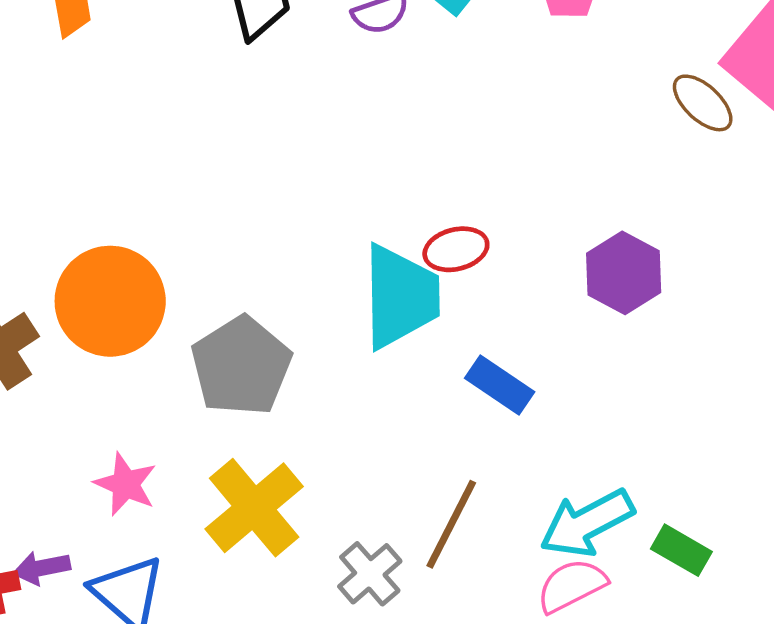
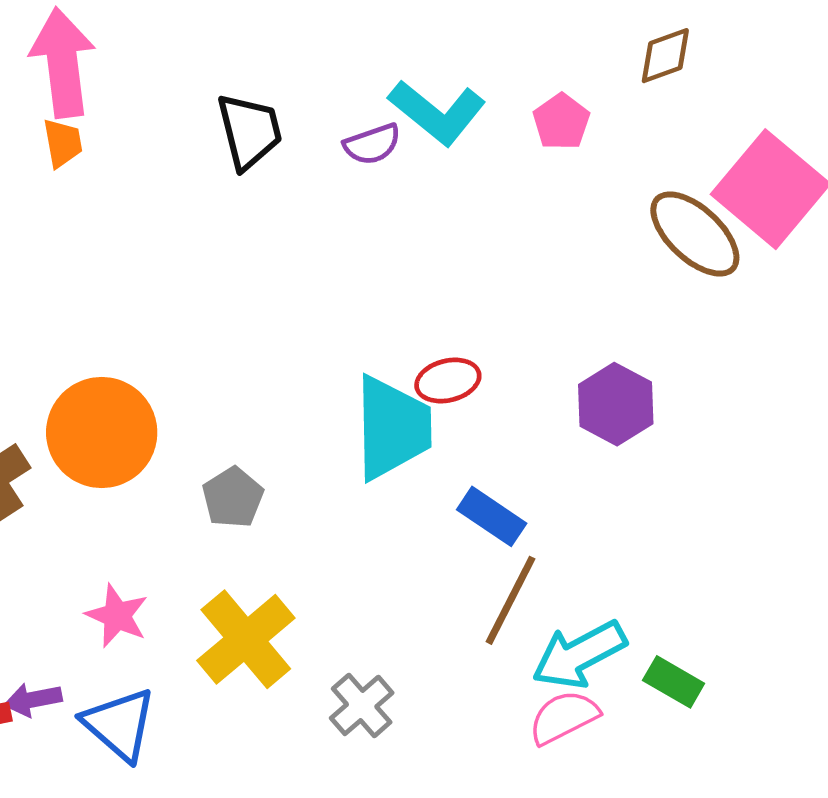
brown ellipse: (703, 103) -> (695, 234), size x1.5
gray pentagon: (241, 366) -> (233, 497), size x0.6
brown line: (451, 524) -> (511, 600), moved

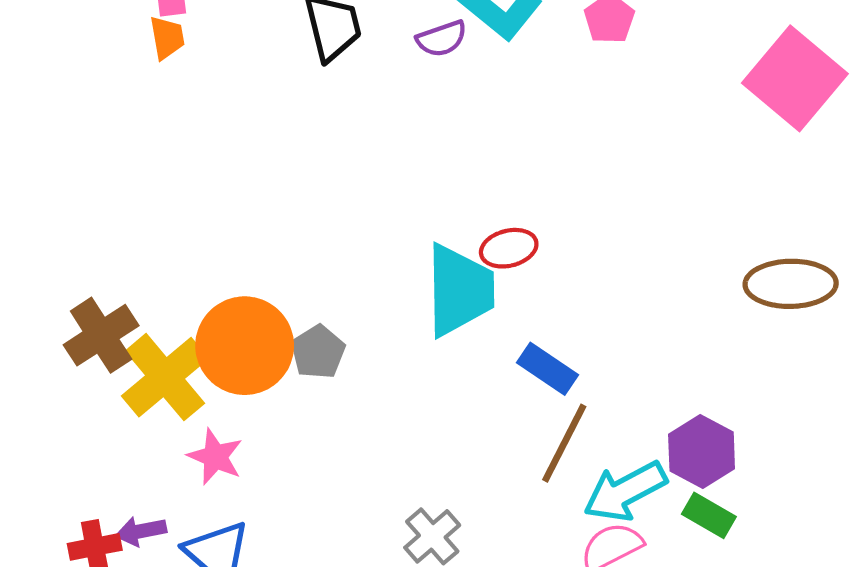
brown ellipse: (695, 234) -> (791, 284), moved, turned -44
purple hexagon: (616, 404) -> (702, 451), moved
orange circle: (102, 433) -> (245, 346), moved
yellow cross: (246, 639) -> (165, 377), moved

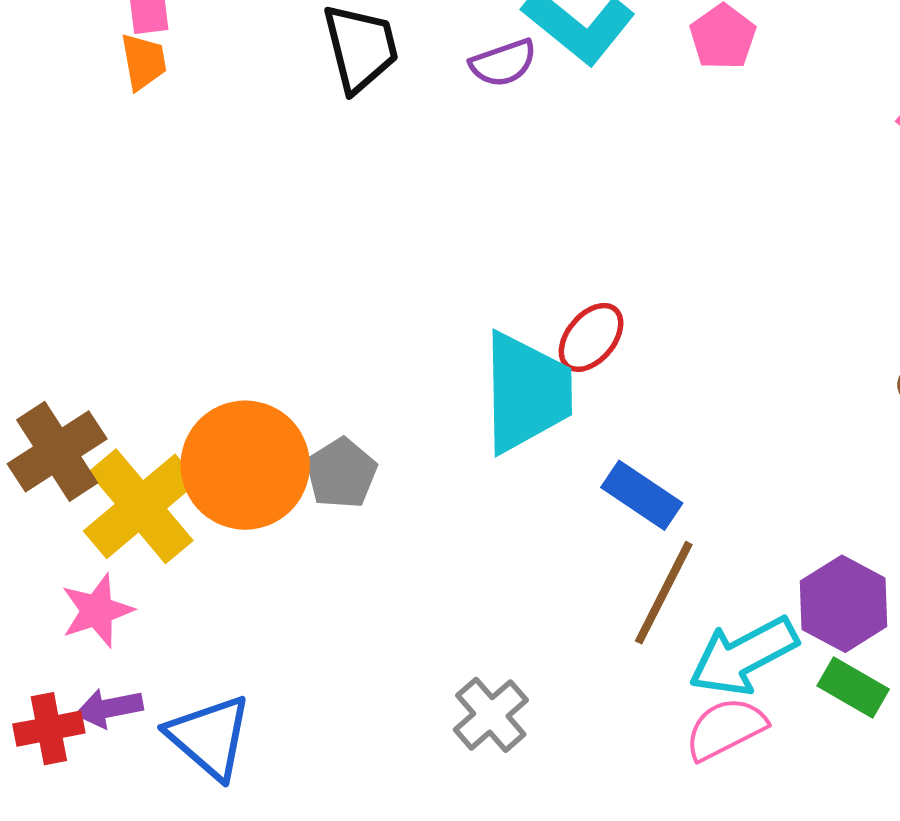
red ellipse: (509, 248) -> (591, 337), turned -36
pink star: (215, 457) -> (97, 611), moved, turned 30

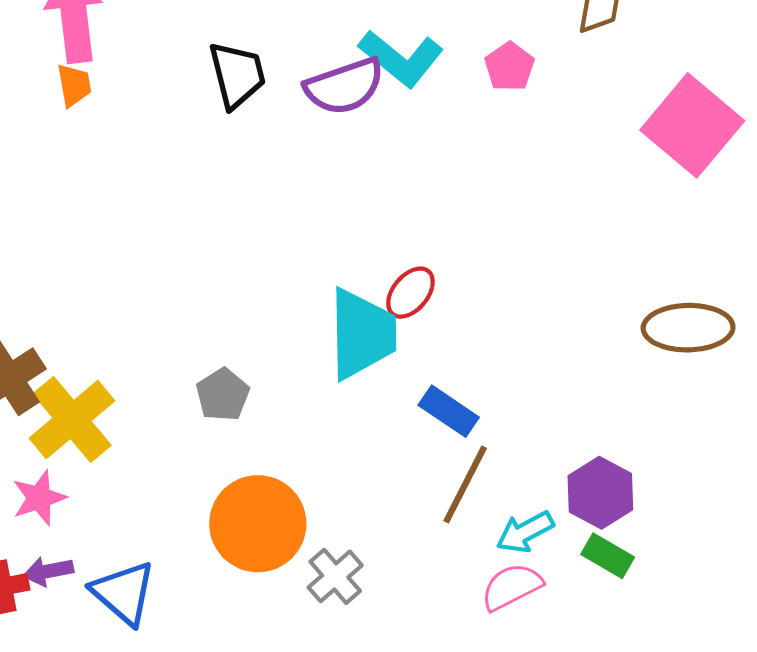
purple semicircle: (503, 63) -> (344, 86), size x1.6
orange circle: (245, 465) -> (258, 524), moved
cyan arrow: (743, 656) -> (525, 532), size x0.7

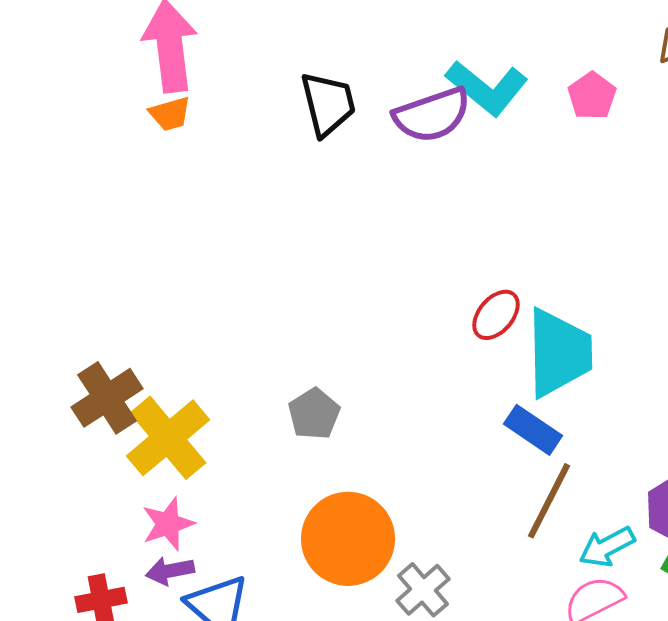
orange trapezoid: (74, 85) -> (170, 114), turned 84
cyan trapezoid: (362, 334) -> (559, 353), moved
pink star: (39, 498) -> (168, 524), moved
purple arrow: (48, 571) -> (170, 571), moved

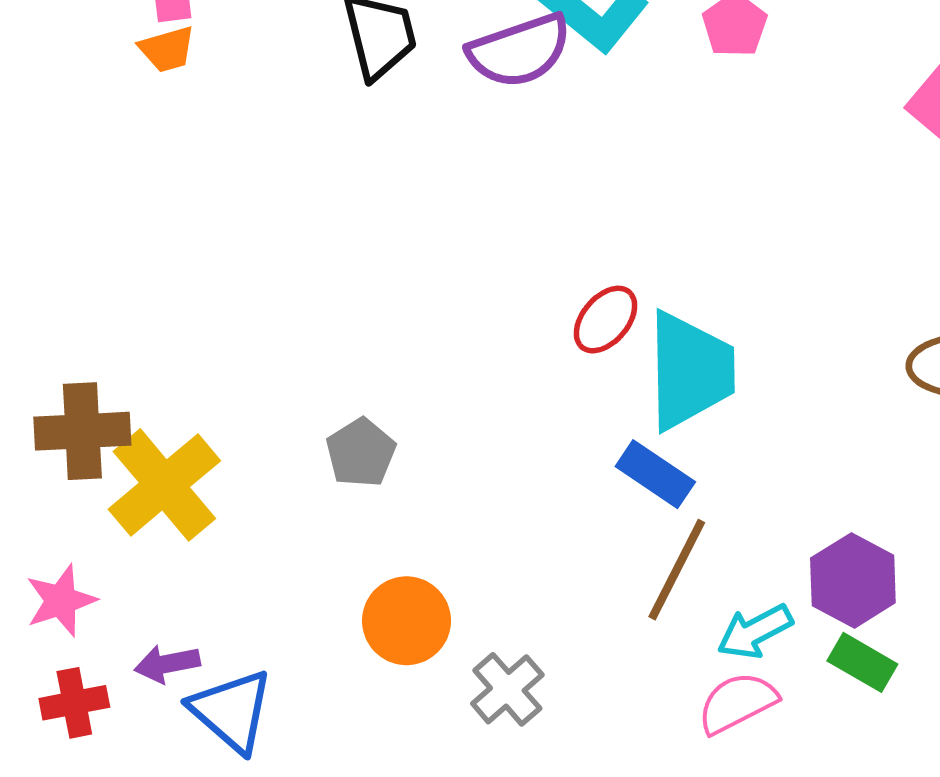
brown cross: (107, 398) -> (82, 431), turned 30
pink star: (168, 524) -> (61, 601), moved
orange circle: (348, 539) -> (406, 621), size x0.7

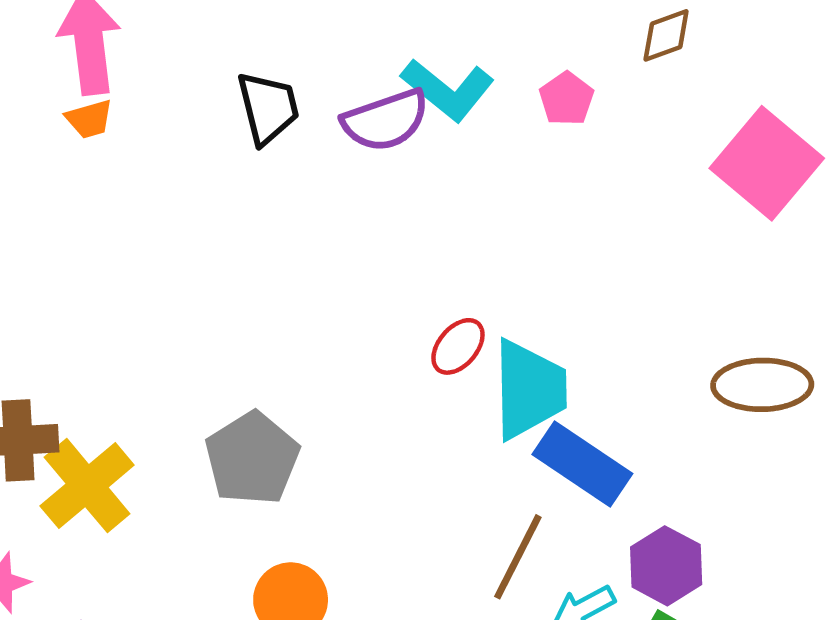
gray pentagon: (361, 453) -> (252, 458), size x1.6
blue rectangle: (655, 474) -> (582, 464), moved, size x1.5

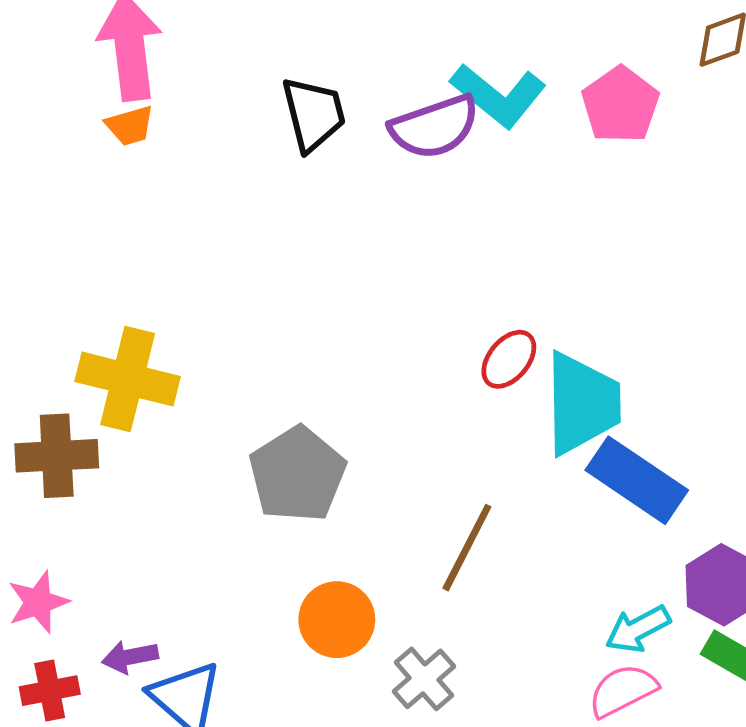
pink pentagon: (567, 99) -> (620, 105), size x1.4
yellow cross: (87, 486) -> (128, 379), moved, turned -36
brown line: (518, 557) -> (467, 548), moved

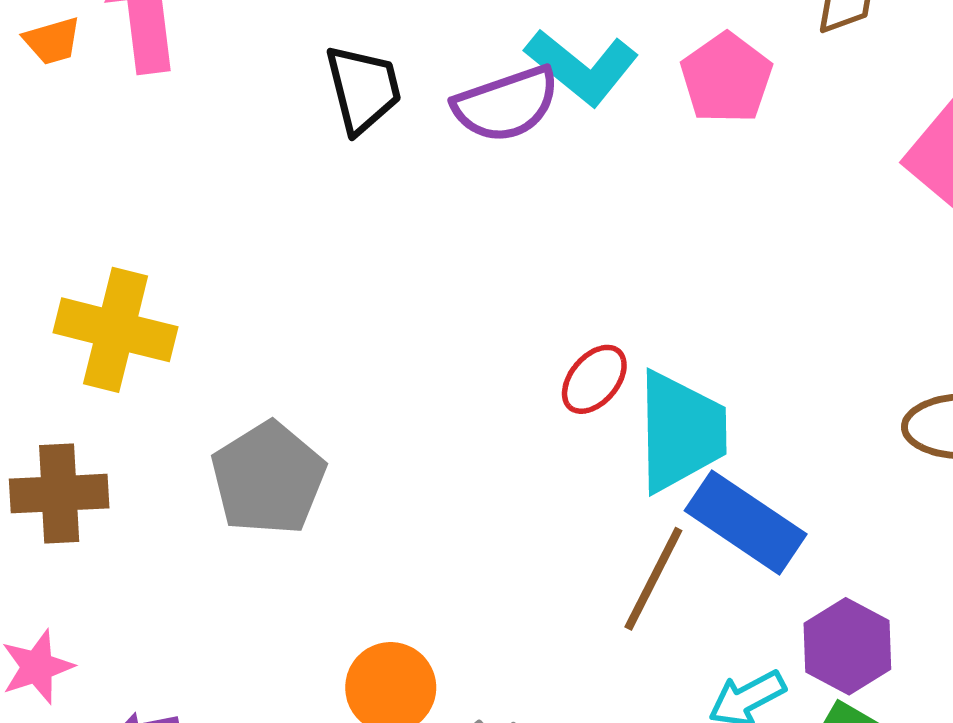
orange trapezoid: (130, 126) -> (52, 41), moved
yellow cross: (128, 379) -> (116, 330), moved
gray pentagon: (297, 474) -> (268, 478), moved
brown line: (467, 548) -> (653, 579), moved

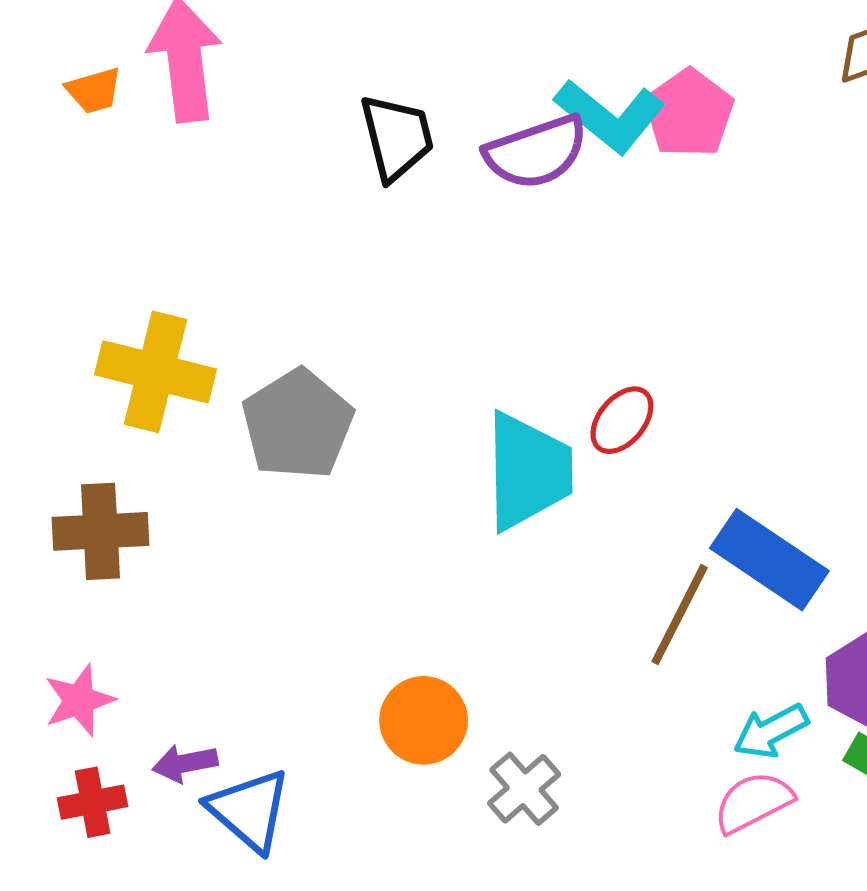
pink pentagon: (726, 78) -> (689, 113), moved
cyan trapezoid: (681, 432) -> (528, 471), moved
gray pentagon: (268, 478) -> (298, 424), moved

